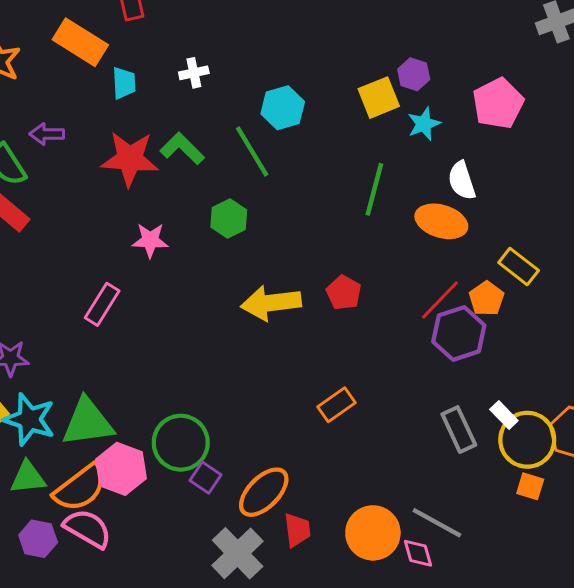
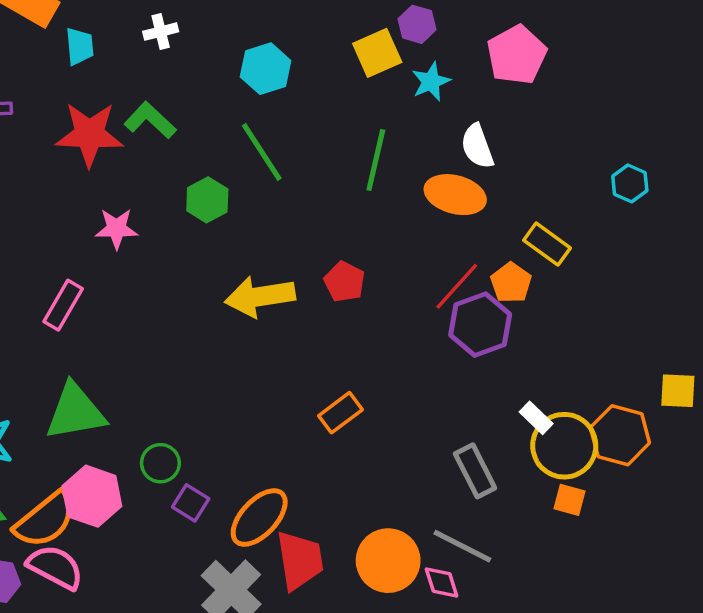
green line: (252, 151) -> (262, 152), moved
green triangle: (88, 422) -> (75, 412), moved
gray rectangle: (459, 430) -> (475, 471), moved
green circle: (181, 443) -> (160, 463), size x0.6
red trapezoid: (297, 530) -> (300, 560), size x1.5

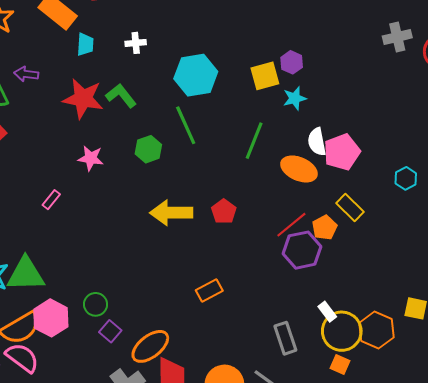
pink pentagon: (517, 55) -> (342, 152), moved
cyan hexagon: (266, 69) -> (196, 75), size x1.4
pink rectangle: (63, 305) -> (51, 200), size x0.7
green triangle: (75, 412) -> (26, 274), moved

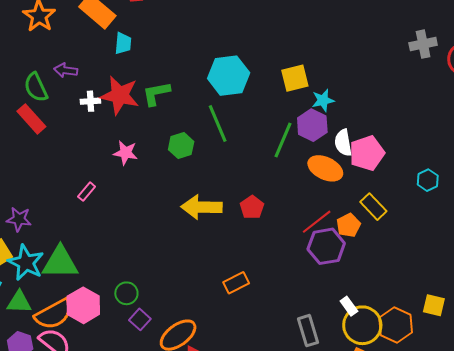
white cross: (136, 43) -> (90, 101), moved
purple hexagon: (292, 62) -> (312, 125), moved, size x1.4
green L-shape: (121, 96) -> (156, 93), turned -64

